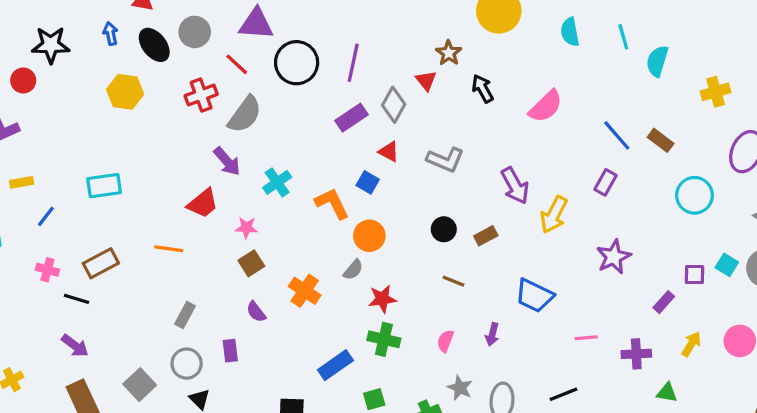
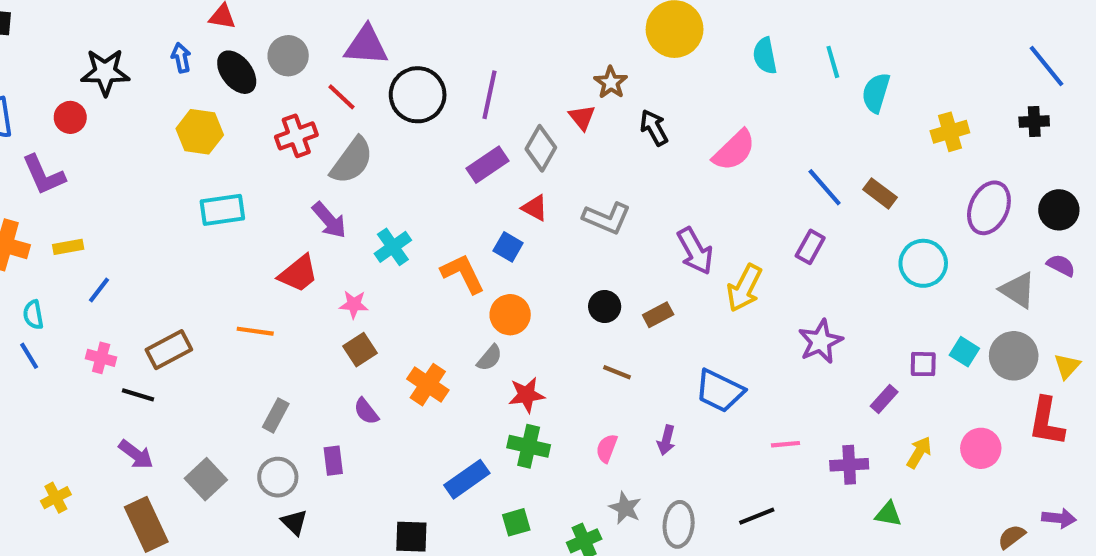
cyan rectangle: (104, 186) -> (222, 210), moved
gray square: (140, 385) -> (206, 479), moved

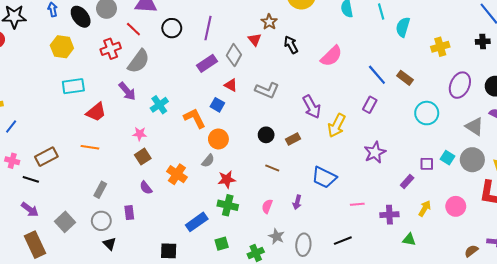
black circle: (418, 95) -> (172, 28), size x0.7
red trapezoid: (298, 274) -> (96, 112), moved

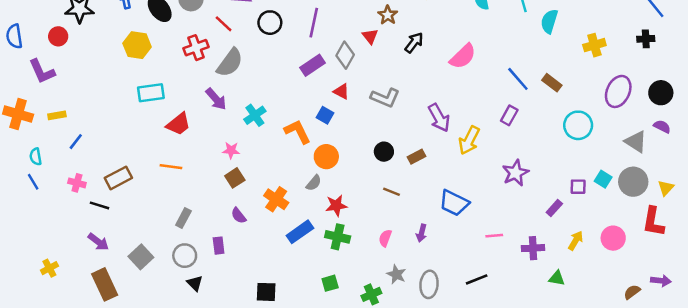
black arrow: (291, 45) -> (414, 43), turned 66
blue rectangle: (197, 222) -> (300, 232), moved

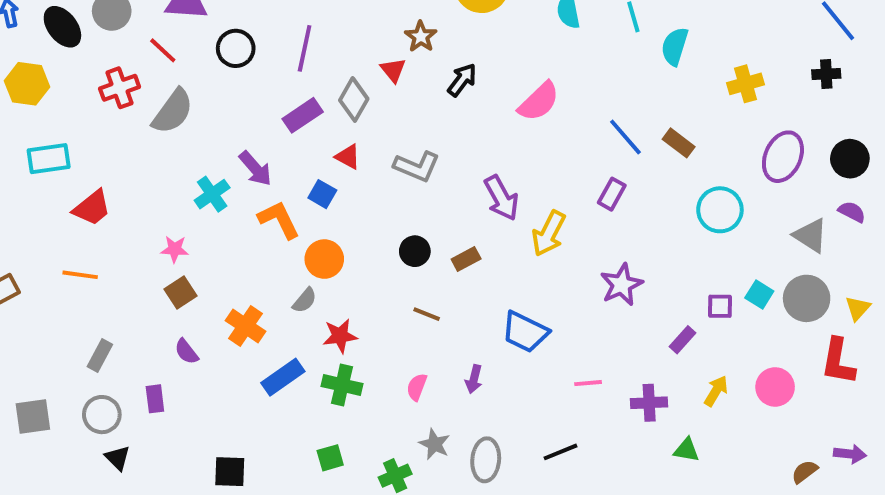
purple arrow: (216, 99) -> (255, 168), moved
gray square: (141, 257) -> (33, 417), turned 35

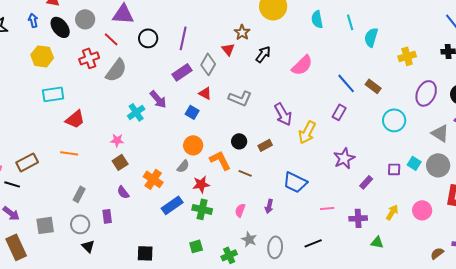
orange L-shape: (279, 220) -> (220, 160), moved
purple rectangle: (683, 340) -> (366, 182), moved

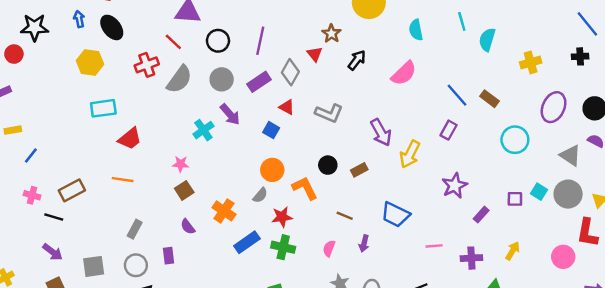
gray circle: (85, 19) -> (222, 79), moved
cyan semicircle: (317, 19) -> (416, 30), moved
brown line: (245, 173) -> (345, 216), moved
pink circle: (422, 210) -> (563, 257), moved

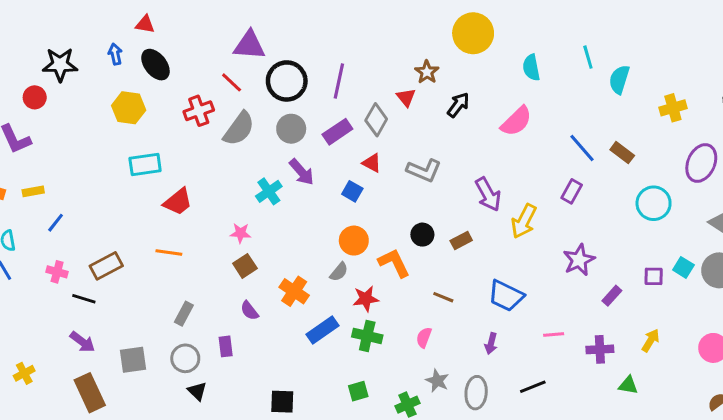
black circle: (218, 41) -> (287, 81), size x1.4
purple arrow: (364, 244) -> (491, 343), moved

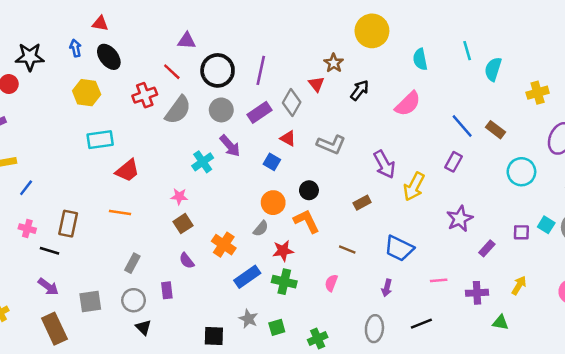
purple triangle: (249, 45) -> (187, 41), size x0.7
black circle: (422, 235) -> (309, 190), moved
brown rectangle: (106, 266) -> (68, 224), turned -50
gray star: (437, 381) -> (248, 319), moved

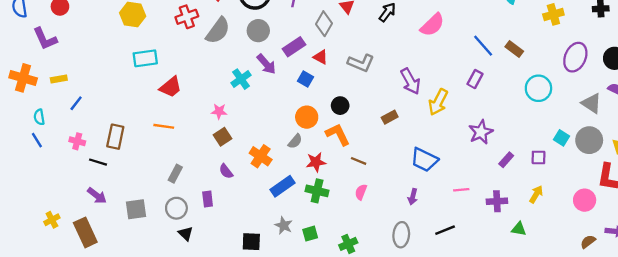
purple rectangle: (260, 112) -> (294, 47), moved
purple square: (521, 232) -> (538, 157), moved
brown line: (347, 250) -> (359, 161), moved
brown rectangle: (54, 329) -> (85, 232), moved

